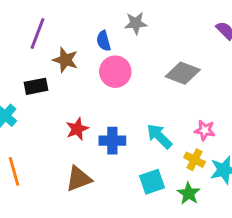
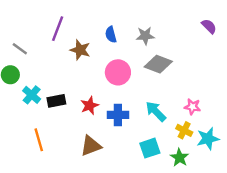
gray star: (136, 23) -> (145, 36), moved
pink circle: (115, 72) -> (118, 72), moved
gray diamond: (183, 73) -> (158, 64), moved
black rectangle: (36, 86) -> (56, 101), moved

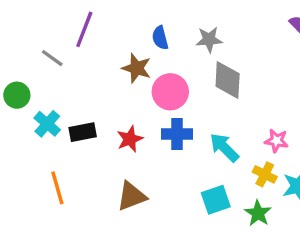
gray line: (20, 49) -> (52, 58), moved
brown star: (80, 50) -> (137, 68), moved
gray diamond: (158, 64) -> (228, 80), turned 72
blue cross: (118, 115) -> (177, 134), moved

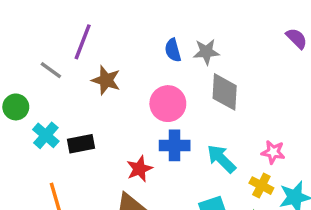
blue semicircle: (160, 38) -> (173, 50), moved
brown star: (137, 68) -> (106, 80), moved
red star: (130, 139) -> (139, 169), moved

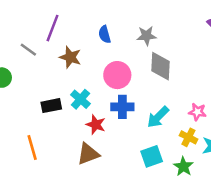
blue semicircle: (173, 50) -> (105, 34), moved
cyan cross: (46, 135) -> (80, 99), moved
cyan arrow: (221, 159) -> (158, 117), turned -90
red star: (139, 169) -> (96, 125), turned -30

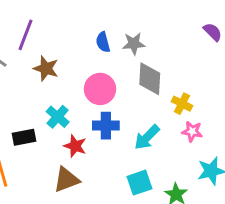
blue semicircle: (105, 34) -> (103, 42), moved
black rectangle: (51, 106) -> (24, 137), moved
yellow cross: (188, 137) -> (182, 104), moved

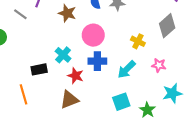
brown star: (46, 68) -> (67, 13), moved
gray diamond: (150, 79) -> (167, 26), moved, turned 45
yellow cross: (182, 104) -> (138, 41), moved

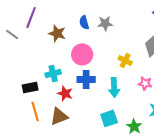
cyan cross: (63, 55) -> (53, 73), turned 35
cyan arrow: (127, 69) -> (114, 87), turned -48
orange line: (24, 94) -> (35, 111), moved

